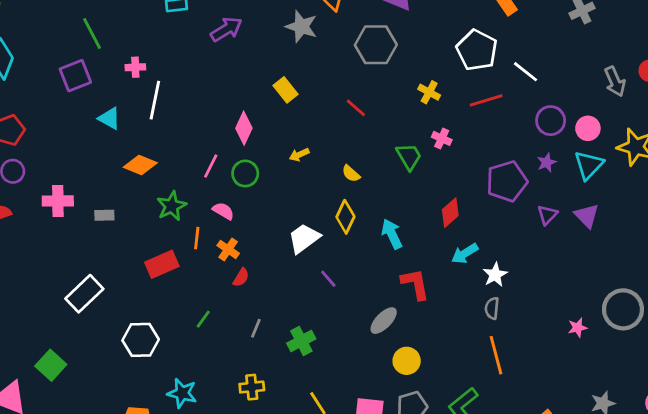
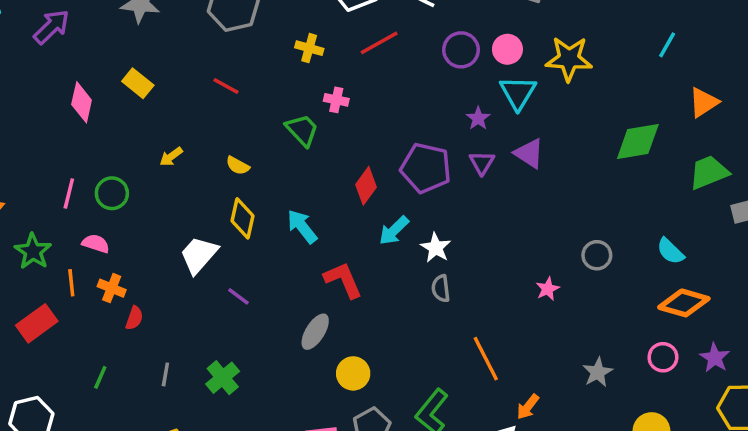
pink diamond: (244, 128) -> (82, 102), moved
purple star: (547, 163) -> (478, 118), moved
purple pentagon: (507, 181) -> (426, 168), moved, turned -30
gray circle: (623, 309) -> (597, 255), size x0.6
orange line: (496, 355) -> (486, 359), moved

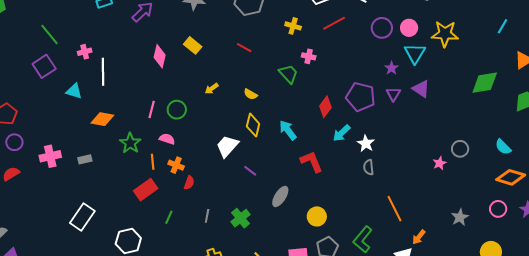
pink star: (548, 289) -> (440, 163), moved
red rectangle: (37, 323) -> (146, 190), moved
gray ellipse: (315, 332) -> (280, 196), moved

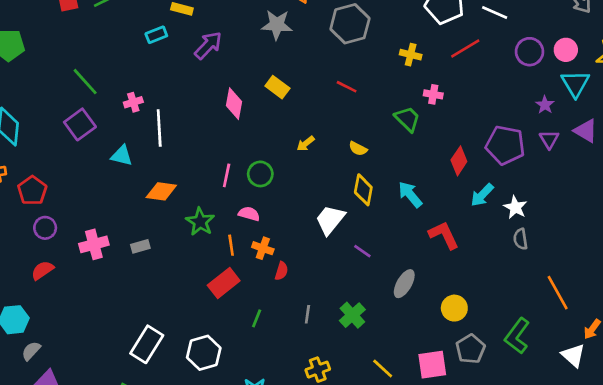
white rectangle: (82, 217) -> (147, 344), moved

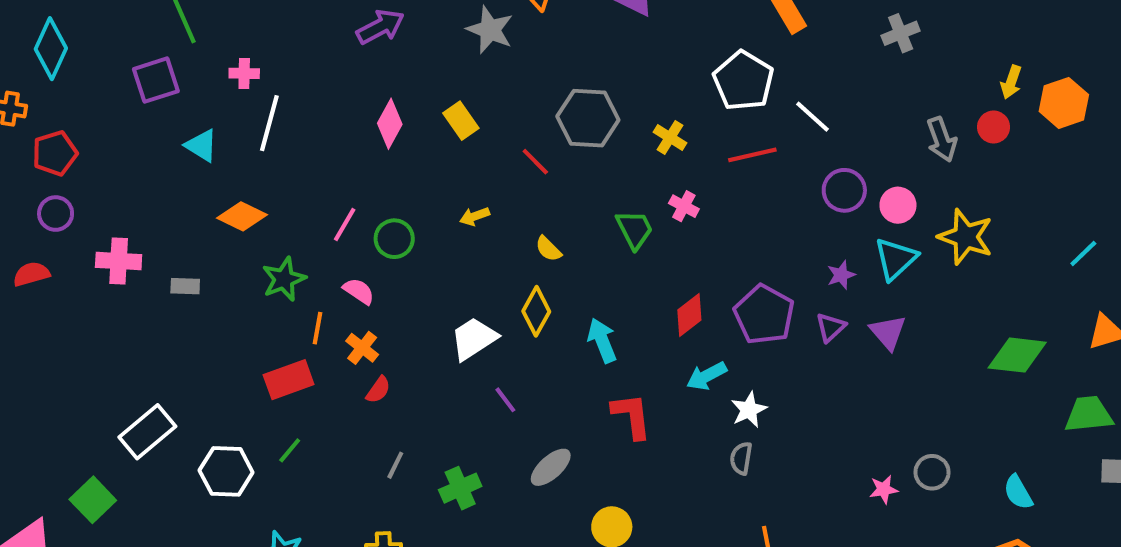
gray hexagon: (350, 24) -> (588, 118), moved
red line: (347, 87) -> (535, 162), moved
green line: (257, 318) -> (290, 450), moved

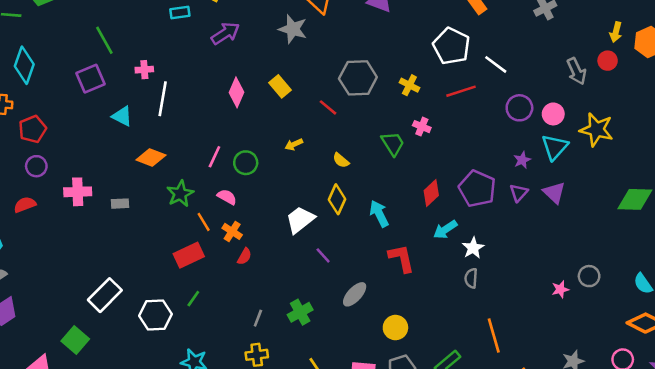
orange line: (318, 328) -> (204, 222), turned -36
gray line: (395, 465) -> (258, 318), moved

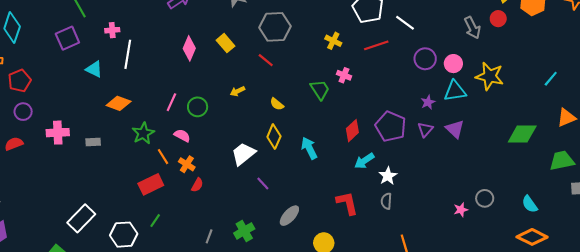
gray hexagon: (358, 78) -> (275, 27), moved
cyan triangle: (555, 147) -> (455, 91), turned 40
red L-shape: (401, 258) -> (347, 203), moved

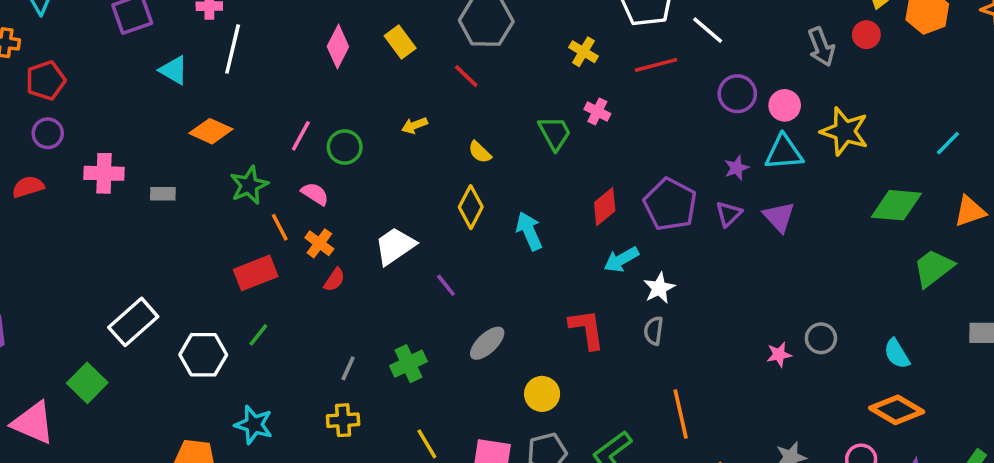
green diamond: (522, 134) -> (896, 205), moved
white trapezoid: (243, 154) -> (395, 246), moved
green trapezoid: (562, 161) -> (933, 268), moved, turned -30

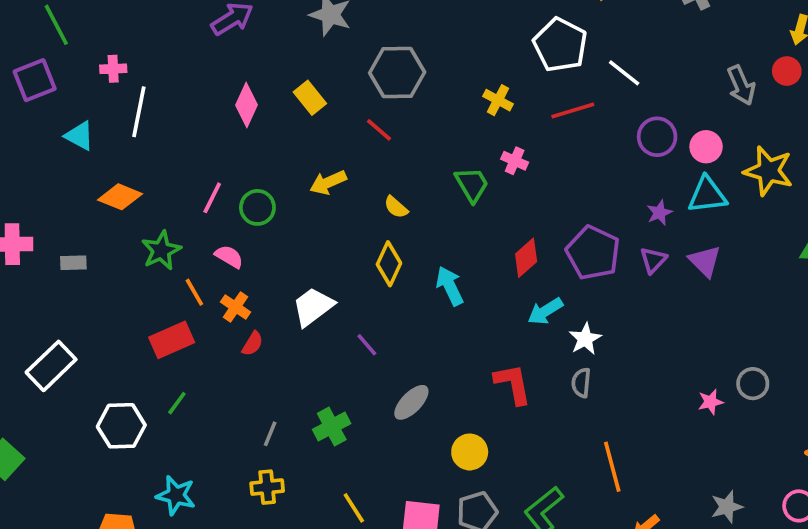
yellow arrow: (414, 125) -> (328, 182), size x1.4
white rectangle: (133, 322) -> (51, 366), moved

